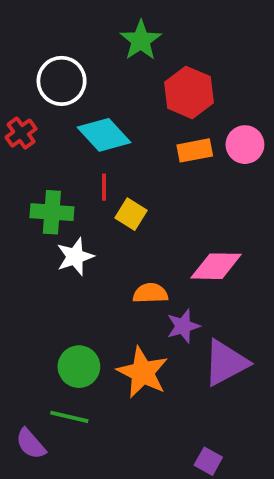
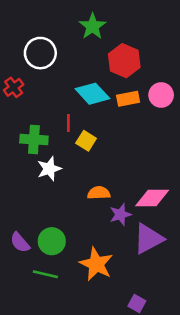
cyan diamond: (104, 135) -> (92, 94), moved
pink diamond: (216, 266) -> (152, 198), moved
orange star: (143, 372) -> (96, 264), moved
purple semicircle: (31, 444) -> (20, 242), moved

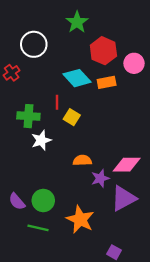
pink circle: (161, 95) -> (134, 63), moved

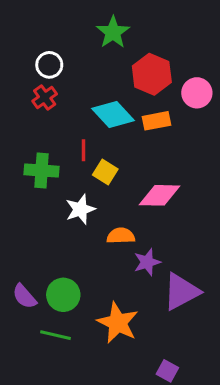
white circle: (34, 44) -> (49, 65), size x0.7
red cross: (12, 73) -> (45, 97), moved
white star: (41, 140) -> (80, 209), moved
pink diamond: (127, 165) -> (160, 195), moved

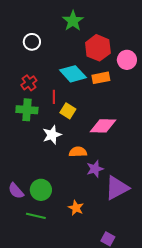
red cross: (45, 97) -> (29, 83), moved
orange star: (118, 323) -> (76, 208), size x0.6

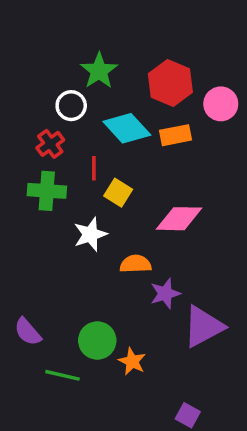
green star: (73, 21) -> (99, 71), moved
white circle: (32, 42) -> (71, 106), moved
green circle: (41, 190) -> (97, 340), moved

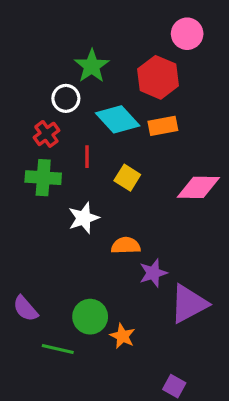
pink circle: (221, 104) -> (187, 34), moved
yellow square: (118, 193) -> (127, 178), moved
pink diamond: (179, 219) -> (198, 187), moved

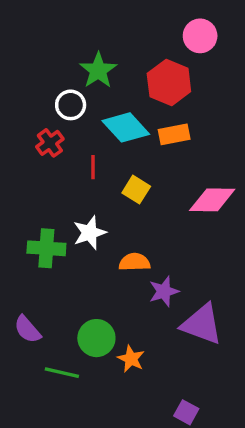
green cross: (43, 178) -> (46, 248), moved
purple triangle: (189, 304) -> (202, 324), turned 48

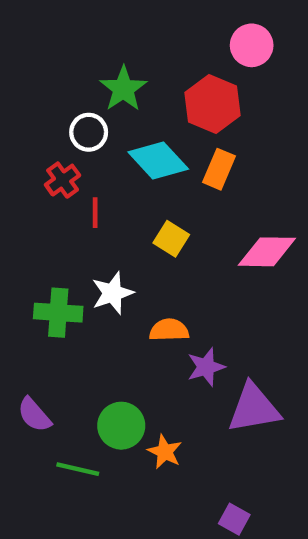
orange rectangle: (174, 134) -> (219, 169), turned -56
red line: (93, 167) -> (95, 213), moved
purple triangle: (202, 324) -> (254, 408), turned -30

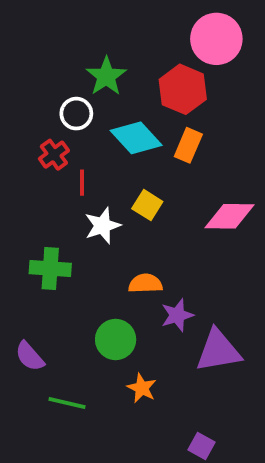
pink circle: (252, 45) -> (216, 39), size x1.4
white star: (113, 293) -> (102, 226), moved
green circle: (121, 426) -> (116, 339), moved

